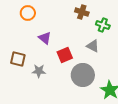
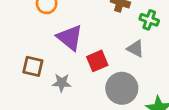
purple triangle: (45, 38) -> (70, 38), size x1.5

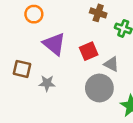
gray triangle: (136, 49) -> (111, 64), moved
red square: (97, 61) -> (89, 51), moved

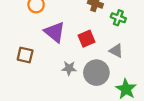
gray triangle: (111, 64) -> (116, 51), moved
gray star: (47, 83) -> (69, 68), moved

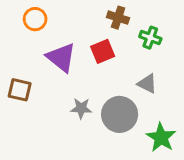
red square: (87, 39) -> (103, 51), moved

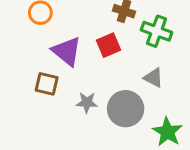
green cross: (150, 38) -> (157, 31), size x1.4
brown square: (20, 90) -> (47, 84), moved

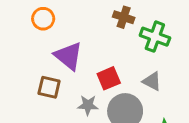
red square: (109, 45) -> (109, 78), moved

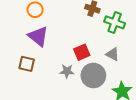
purple triangle: (68, 56) -> (38, 36), moved
brown square: (49, 87) -> (27, 64), moved

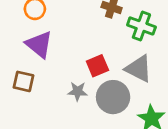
gray triangle: (112, 54) -> (139, 69), size x1.5

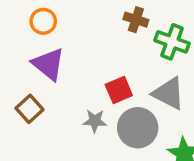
brown square: (23, 81) -> (29, 109), turned 35

